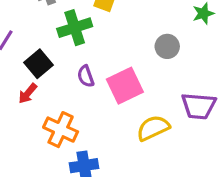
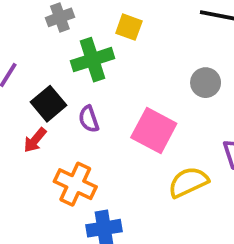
purple semicircle: (86, 76) -> (89, 119), moved
pink square: (125, 86) -> (154, 130), turned -36

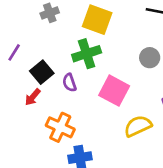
yellow square: (129, 27) -> (97, 20), size x1.6
green cross: (92, 60) -> (87, 54), moved

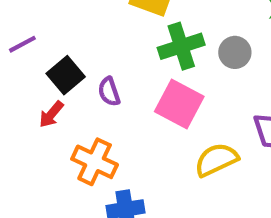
purple line: (14, 52) -> (22, 44), turned 30
green cross: (87, 54) -> (181, 46), moved

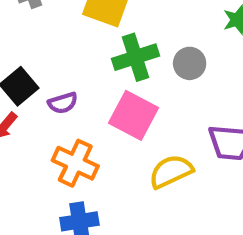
purple semicircle: (109, 92) -> (63, 103), turned -88
orange cross: (95, 162) -> (75, 163), moved

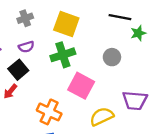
green cross: (136, 57) -> (63, 55), moved
purple semicircle: (63, 103) -> (26, 47), moved

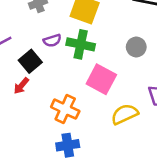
purple semicircle: (26, 47) -> (52, 41), moved
green cross: (63, 55) -> (81, 44), turned 30

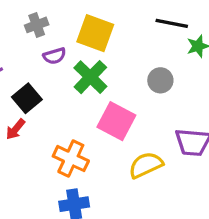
purple semicircle: (52, 41) -> (55, 56), moved
green cross: (81, 44) -> (90, 77), turned 32

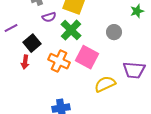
red arrow: (15, 129) -> (25, 62), turned -32
orange cross: (71, 159) -> (59, 61), moved

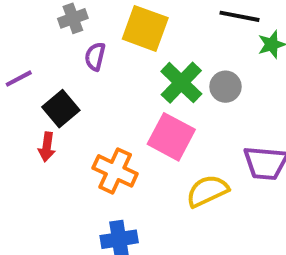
purple semicircle: (49, 17) -> (95, 57), turned 120
green cross: (71, 30) -> (181, 83), moved
orange cross: (59, 61) -> (115, 171), moved

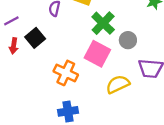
gray circle: (225, 87) -> (128, 40), moved
red arrow: (47, 147) -> (14, 46), moved

